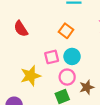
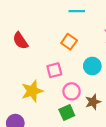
cyan circle: (72, 56) -> (92, 66), moved

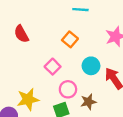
pink square: (54, 70) -> (53, 67), turned -35
yellow star: (32, 91) -> (28, 99), moved

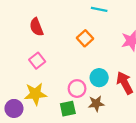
cyan circle: (91, 66) -> (99, 78), moved
pink square: (53, 67) -> (37, 61), moved

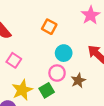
cyan circle: (99, 78) -> (64, 53), moved
green square: (68, 109) -> (47, 90), moved

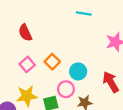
orange square: (49, 27) -> (52, 62), moved

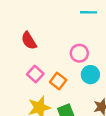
orange square: (52, 62) -> (58, 81), moved
pink circle: (66, 89) -> (79, 53), moved

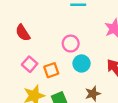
orange square: (58, 81) -> (51, 70), turned 35

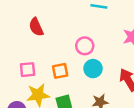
pink square: (30, 64) -> (28, 70), moved, turned 35

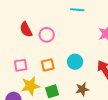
pink circle: (85, 46) -> (47, 35), moved

